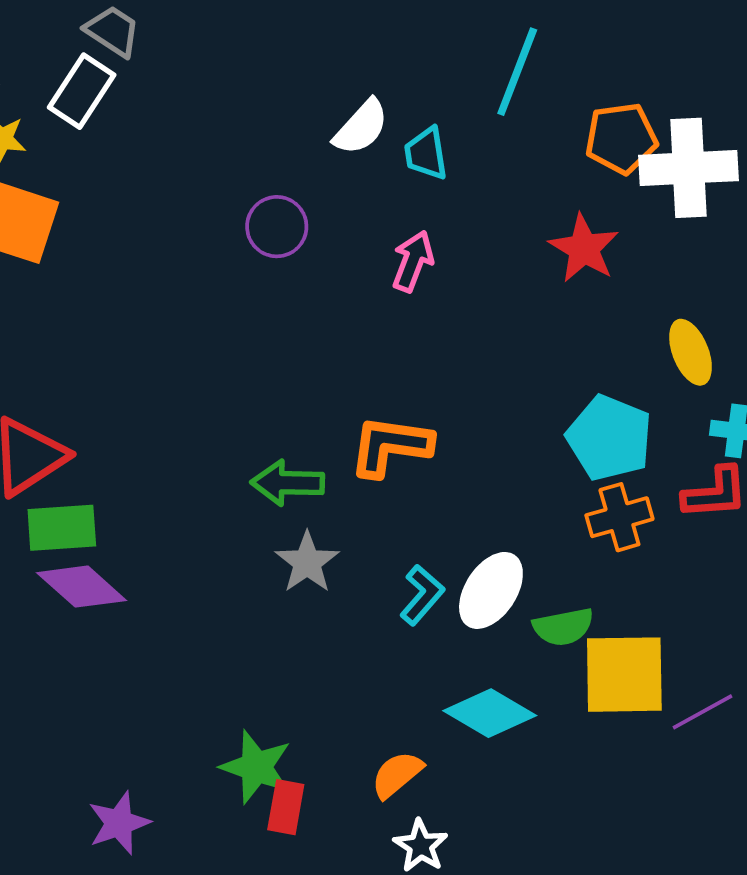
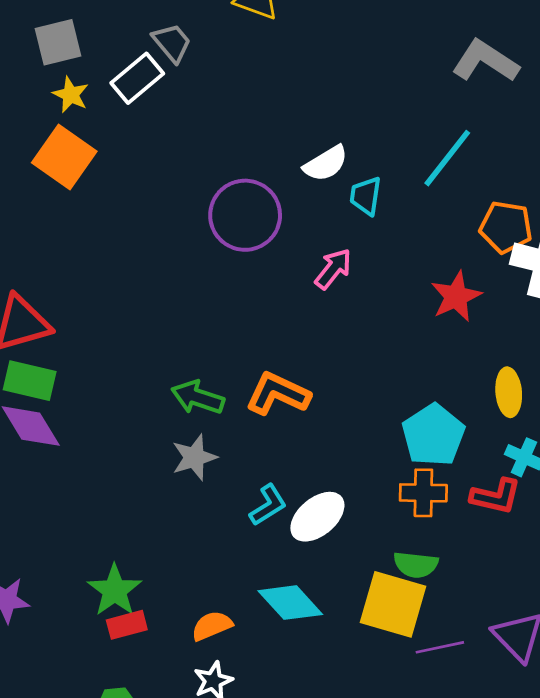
purple circle: (277, 227) -> (245, 215), size x1.6
green semicircle: (563, 627) -> (416, 565), moved
red rectangle: (286, 807) -> (127, 625), turned 48

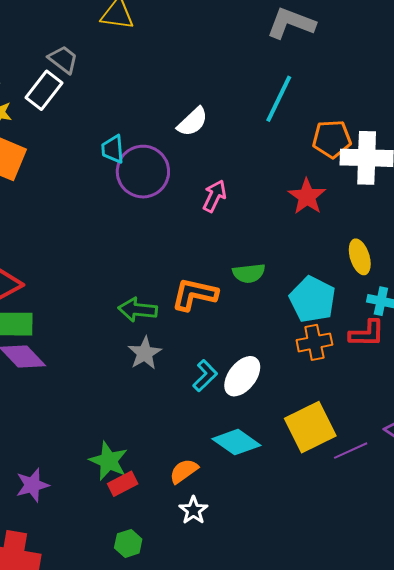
cyan trapezoid: (366, 196) -> (113, 149), moved
green semicircle: (416, 565) -> (249, 273), moved
yellow square: (393, 604) -> (310, 427), turned -30

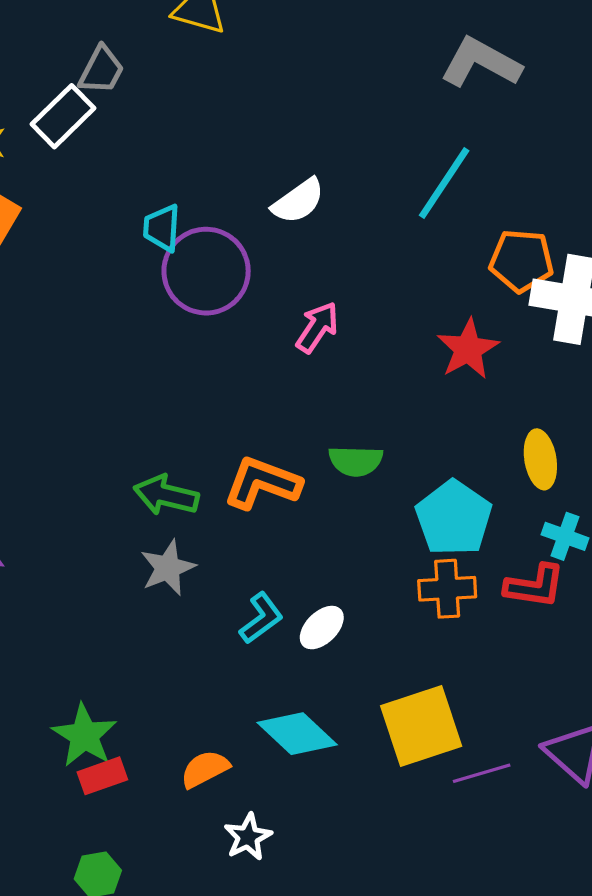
gray trapezoid: (63, 59) -> (101, 70), turned 72
white ellipse: (242, 376) -> (322, 628), size x0.7
white star: (193, 510) -> (248, 837), moved

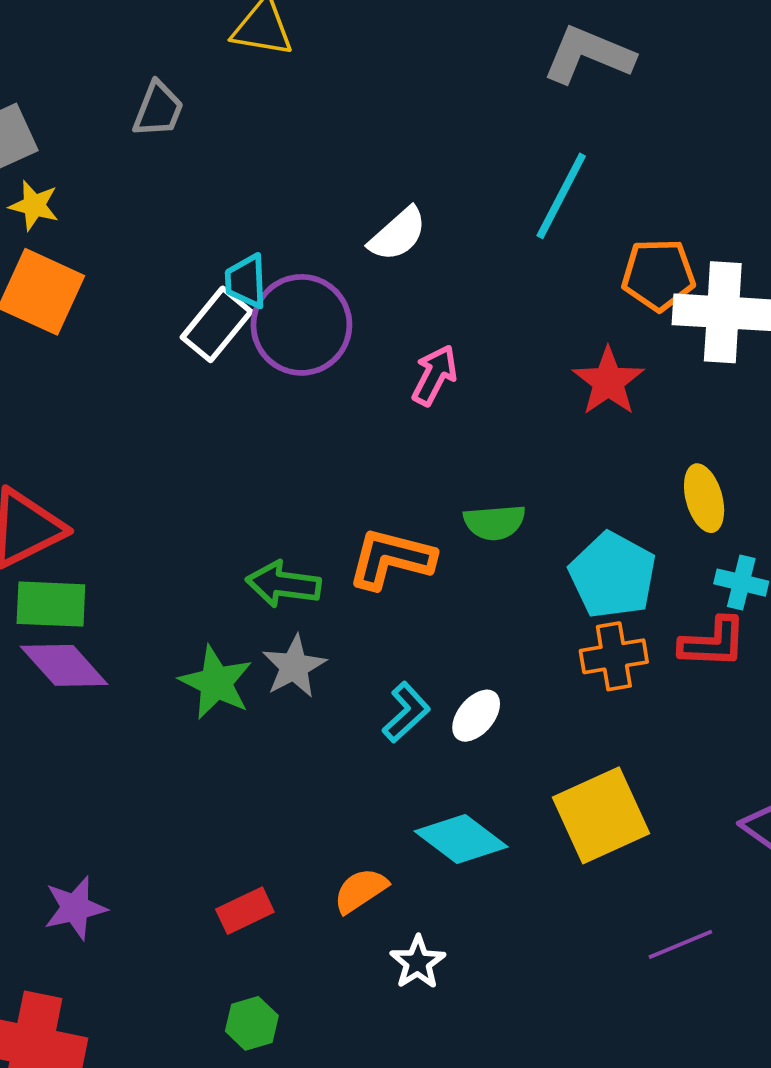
white rectangle: (63, 116) -> (217, 324), moved
green star: (84, 735) -> (216, 683), moved
purple line: (482, 773) -> (680, 944), moved

